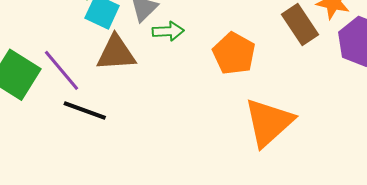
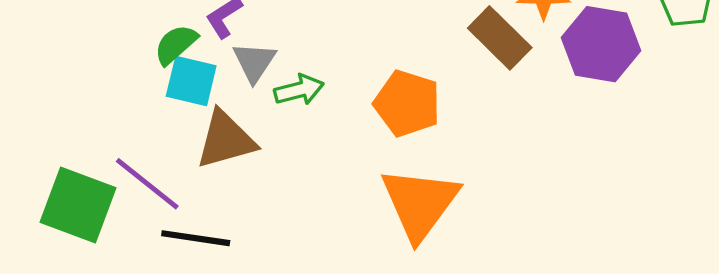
orange triangle: (269, 122) -> (420, 203), moved

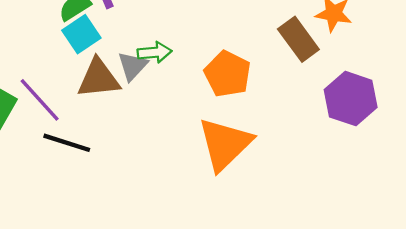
purple hexagon: (601, 44) -> (351, 99), moved
gray triangle: (254, 62) -> (133, 66), moved
cyan square: (191, 81) -> (81, 34), turned 33

